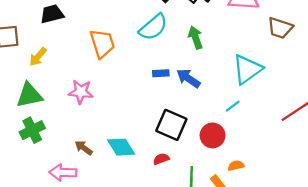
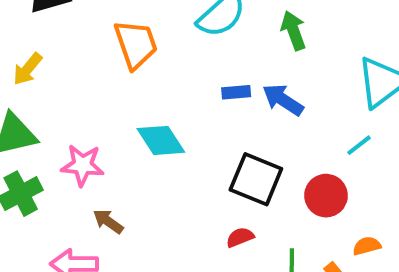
pink star: (81, 92) -> (83, 165), moved
cyan diamond: (121, 147) -> (161, 140), moved

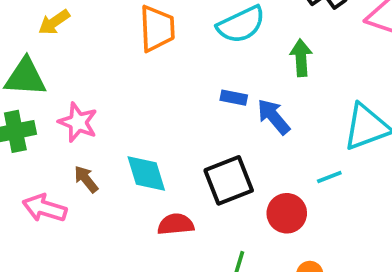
cyan diamond: (161, 140) -> (146, 173), moved
black square: (256, 179) -> (229, 180), turned 30
red semicircle: (240, 237) -> (176, 224), moved, size x1.4

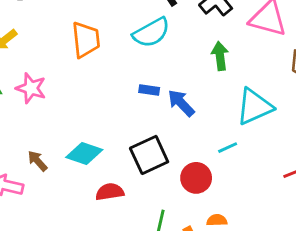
green arrow: (301, 58) -> (220, 56), moved
pink star: (78, 122) -> (31, 88), moved
cyan diamond: (146, 173) -> (84, 154), turned -51

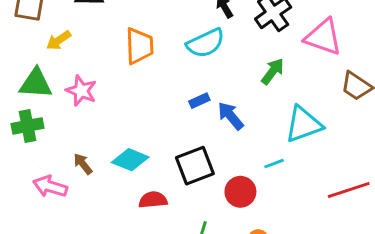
green arrow: (220, 56) -> (273, 71), turned 40
blue rectangle: (149, 90) -> (199, 101), turned -36

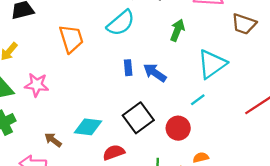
blue rectangle: (199, 101) -> (128, 68), turned -56

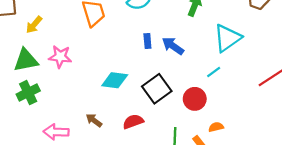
cyan diamond: (88, 127) -> (115, 80), moved
brown arrow: (53, 140) -> (94, 120), moved

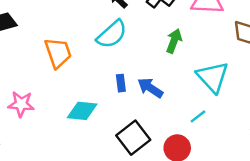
cyan triangle: (227, 38) -> (213, 77), turned -36
cyan diamond: (115, 80) -> (82, 111), moved

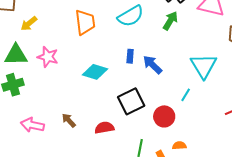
green arrow: (174, 41) -> (170, 21), moved
cyan line: (198, 116) -> (186, 95), turned -32

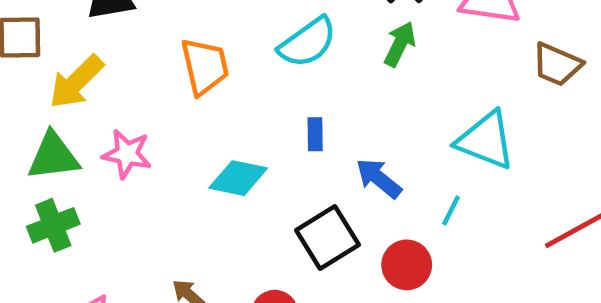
yellow arrow: (29, 24) -> (76, 82), size x1.5
blue arrow: (153, 65) -> (379, 178), moved
cyan triangle: (204, 66) -> (486, 140), turned -32

